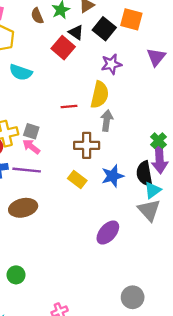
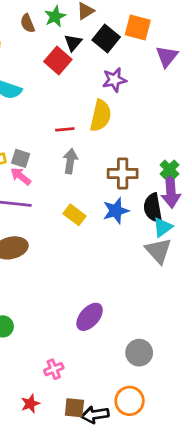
black triangle: (76, 32) -> (73, 43), turned 35
purple triangle: (156, 57) -> (167, 56), moved
gray arrow: (107, 121) -> (70, 161), moved
brown cross: (87, 145) -> (123, 174), moved
purple ellipse: (108, 233) -> (90, 317), moved

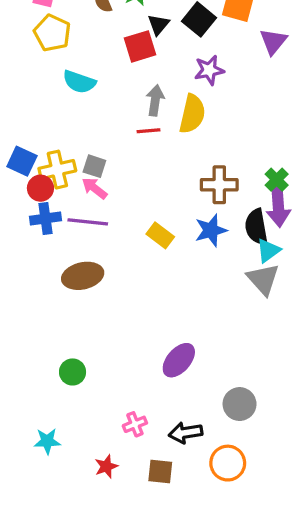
red square: (58, 61) -> (140, 46), turned 32
gray arrow: (70, 161) -> (155, 100), moved
black arrow: (95, 415) -> (186, 433), moved

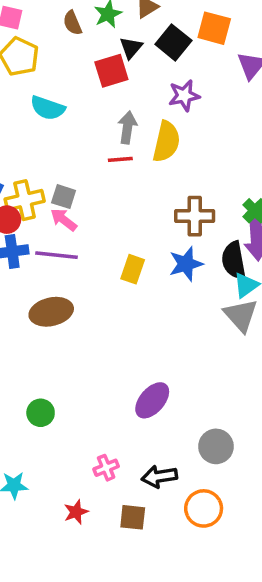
yellow rectangle: (160, 235) -> (133, 269), turned 72

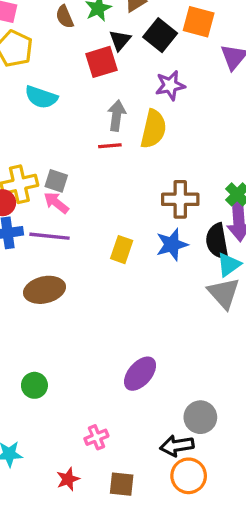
black arrow: (159, 477) -> (177, 446), moved

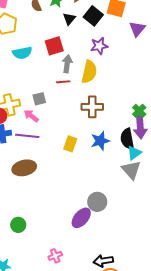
red square: (101, 62) -> (54, 46), moved
cyan semicircle: (41, 97) -> (22, 53), turned -30
gray square: (56, 181) -> (39, 99), moved, turned -32
brown cross: (180, 199) -> (92, 107), moved
gray circle: (200, 417) -> (97, 202), moved

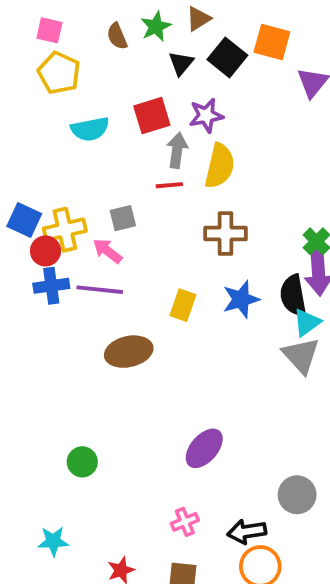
purple star: (99, 46) -> (206, 116), moved
brown ellipse: (24, 168) -> (129, 352), moved
gray circle: (97, 202) -> (297, 495), moved
pink cross: (55, 256) -> (185, 522), moved

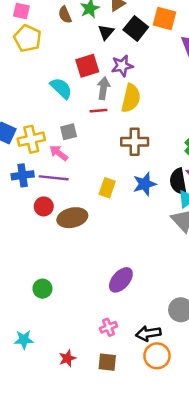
cyan semicircle: (90, 129) -> (61, 88), moved, turned -125
red circle: (46, 251) -> (44, 206), moved

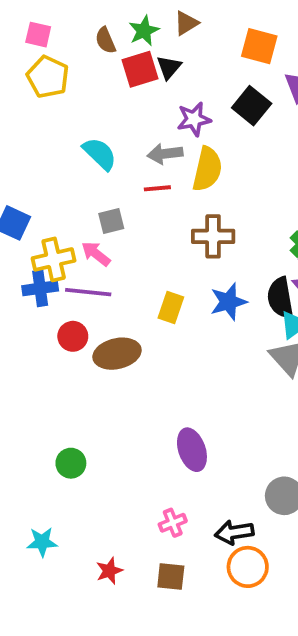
black square: (136, 28) -> (252, 106), moved
red square: (87, 66) -> (140, 69), moved
gray arrow: (103, 88) -> (165, 154), turned -105
yellow cross: (31, 139) -> (54, 259), moved
purple ellipse: (121, 280) -> (192, 450), turned -60

